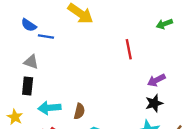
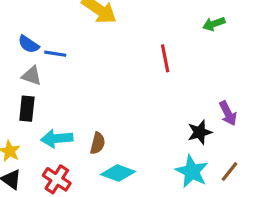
blue semicircle: (29, 25) -> (28, 44), moved
blue line: (46, 37) -> (55, 54), moved
purple arrow: (156, 80) -> (228, 113), moved, turned -90

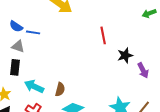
green arrow: (214, 24) -> (149, 13), moved
black star: (200, 132) -> (125, 55), moved
cyan arrow: (57, 138) -> (34, 86), turned 30

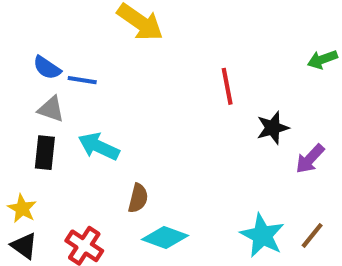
green arrow: (149, 13) -> (322, 59), moved
purple arrow: (143, 70) -> (310, 159), turned 70
cyan arrow: (34, 86) -> (99, 146), moved

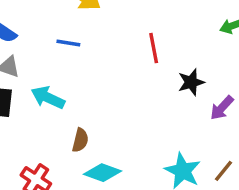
blue line: (82, 80) -> (68, 43), moved

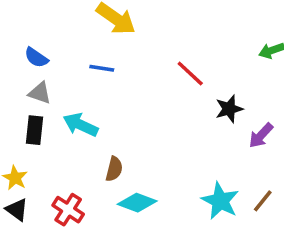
red line: (154, 48) -> (190, 73), turned -36

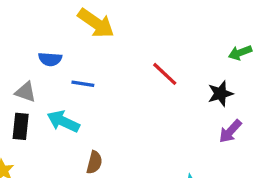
blue semicircle: (36, 58) -> (50, 59), moved, turned -30
blue line: (102, 68) -> (83, 84), moved
black star: (229, 109) -> (220, 94), moved

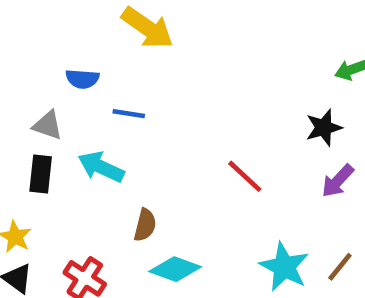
red line: (165, 74) -> (245, 176), moved

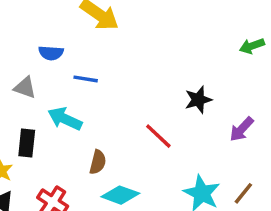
black star: (324, 128) -> (198, 100), moved
black rectangle: (41, 174) -> (27, 143), moved
red line: (245, 176) -> (158, 136), moved

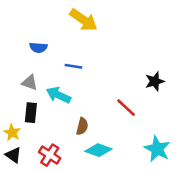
blue semicircle: (51, 53) -> (38, 48), moved
gray triangle: (25, 88) -> (30, 83), moved

